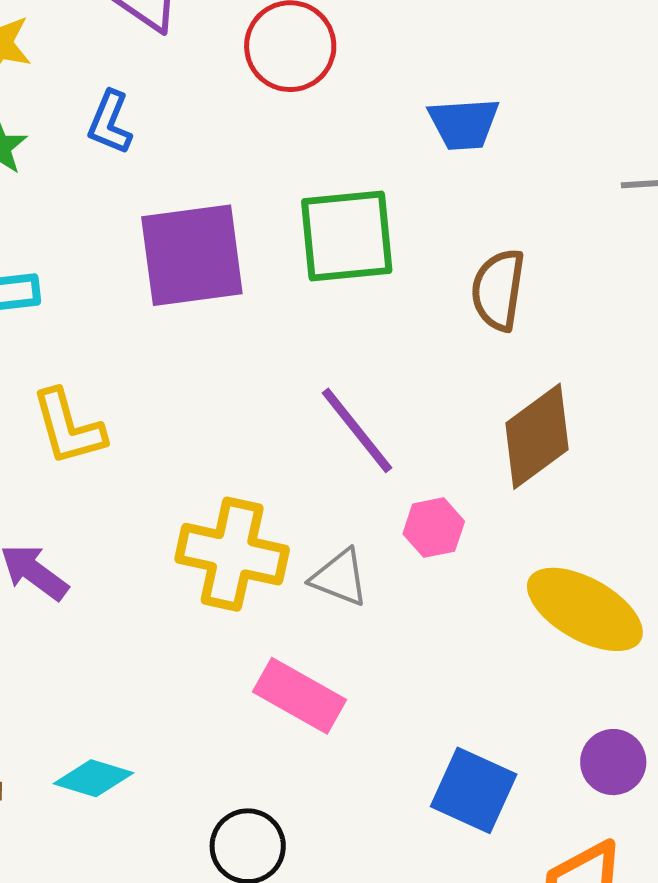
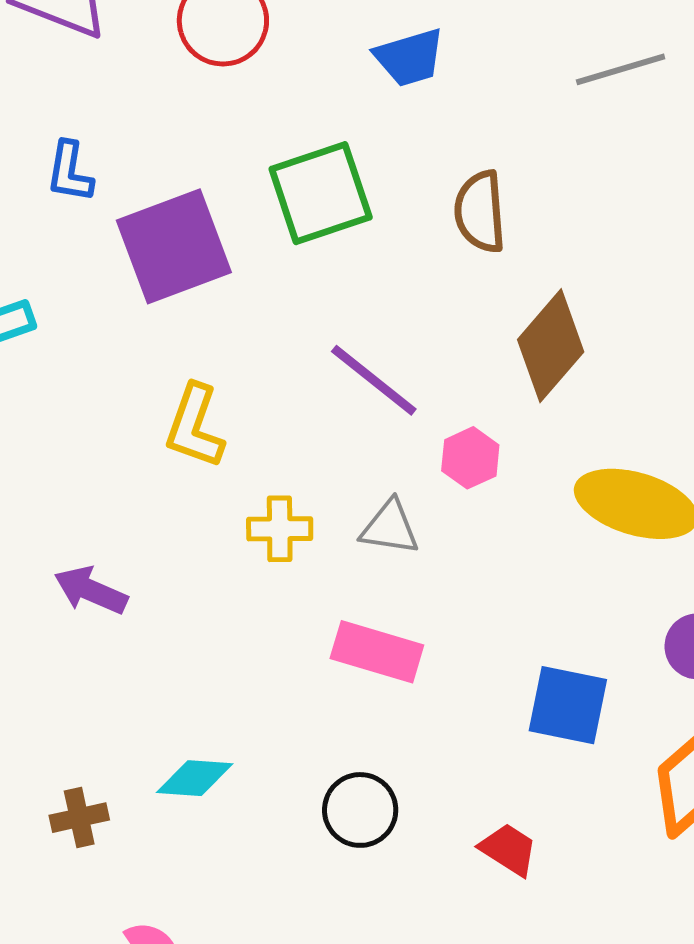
blue L-shape: (110, 123) -> (70, 172), moved
yellow L-shape: (68, 427) -> (195, 426), moved, turned 48
yellow cross: (232, 554) -> (280, 529), size x0.6

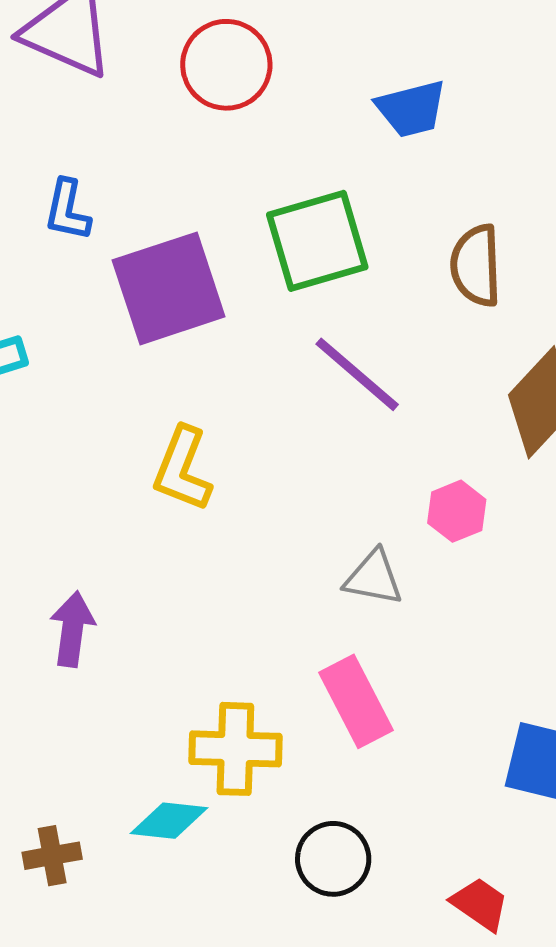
purple line: (374, 380) -> (357, 374), moved
yellow cross: (280, 529) -> (235, 749), moved, size x1.4
purple arrow: (91, 590) -> (72, 629), turned 72
pink rectangle: (377, 652) -> (356, 701), turned 44

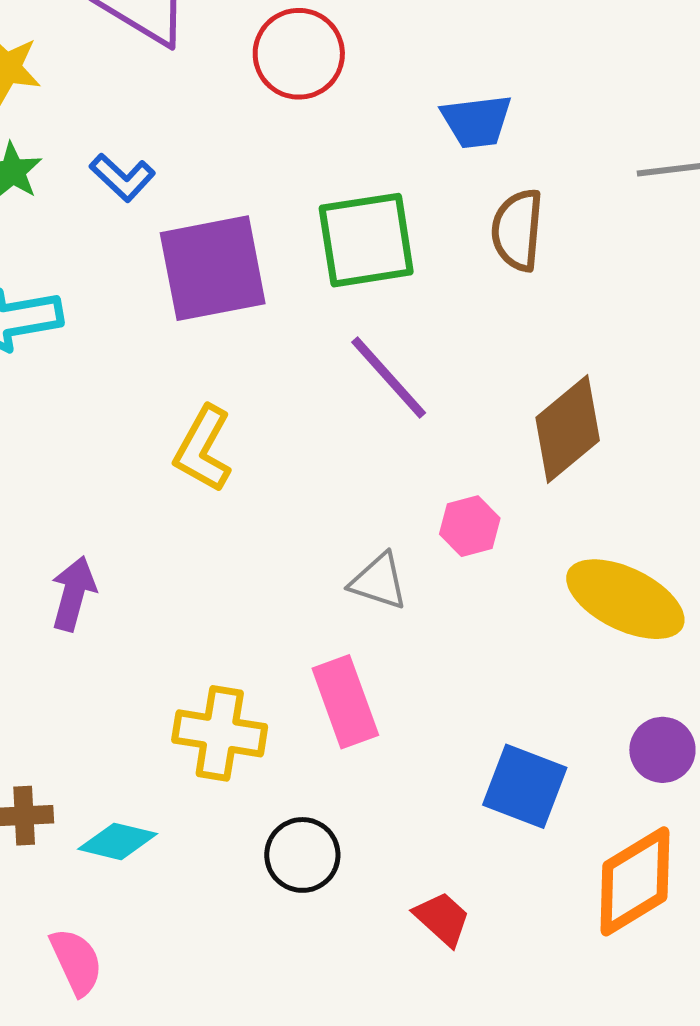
blue L-shape: (67, 210) -> (122, 177), turned -66
brown semicircle: (476, 266) -> (517, 230), moved
cyan diamond: (169, 821) -> (118, 841), moved

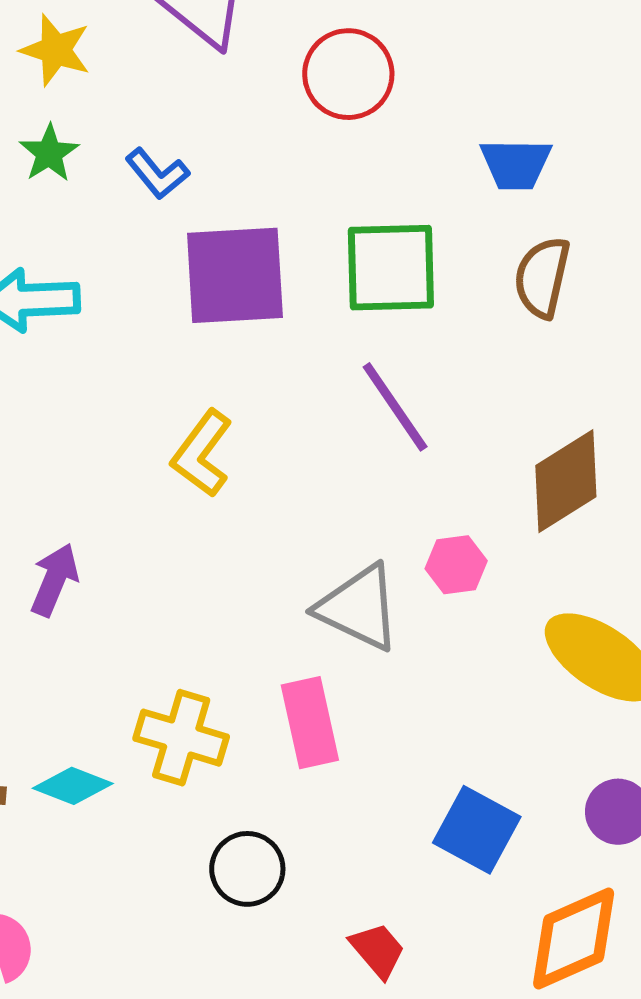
gray triangle: (379, 581) -> (359, 608), size x1.5
cyan diamond: (118, 841) -> (73, 786), moved

